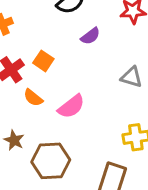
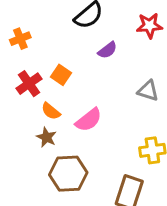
brown star: (14, 140) -> (46, 137), moved

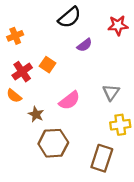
gray triangle: (148, 91) -> (111, 92), moved, turned 48
orange semicircle: (51, 111) -> (14, 96), moved

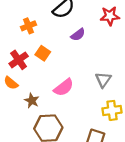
orange cross: (15, 36) -> (28, 26), moved

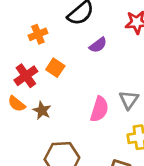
pink semicircle: (64, 87) -> (99, 109), moved, turned -35
brown star: (32, 101) -> (42, 110), moved

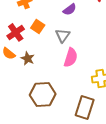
gray triangle: (129, 100) -> (63, 35), moved

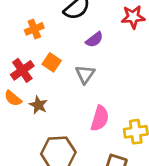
pink semicircle: (71, 57) -> (100, 118), moved

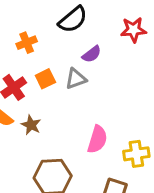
orange square: (52, 62) -> (45, 79), turned 30
gray triangle: (85, 74) -> (76, 79), moved, turned 35

